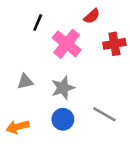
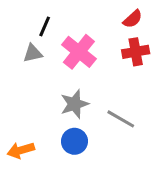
red semicircle: (92, 16) -> (133, 19), moved
gray triangle: (25, 82) -> (33, 53), moved
gray line: (104, 114) -> (121, 119), moved

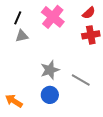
black line: (45, 26) -> (18, 18), moved
pink cross: (79, 52) -> (53, 17), moved
orange arrow: (21, 150) -> (14, 101), turned 48

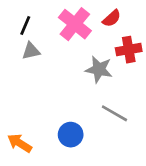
red semicircle: (89, 13) -> (112, 18), moved
gray star: (50, 70) -> (99, 69), moved, turned 30

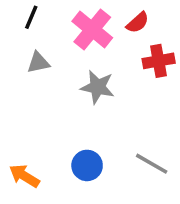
black line: (25, 25) -> (31, 17), moved
gray star: (99, 69) -> (98, 87), moved
gray line: (115, 113) -> (152, 164), moved

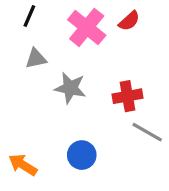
red cross: (159, 61) -> (128, 96), moved
gray star: (98, 87) -> (70, 88), moved
gray line: (152, 164) -> (147, 132), moved

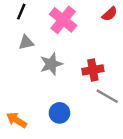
red semicircle: (129, 21) -> (110, 14), moved
gray star: (70, 88) -> (51, 64), turned -30

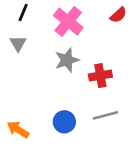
gray triangle: (26, 43) -> (18, 43), moved, turned -49
gray star: (51, 64) -> (67, 60), moved
gray line: (107, 96) -> (105, 115), moved, turned -45

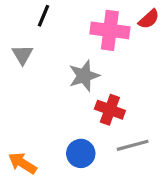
black line: (23, 12) -> (44, 16), moved
pink cross: (68, 21) -> (110, 30), moved, turned -32
red cross: (100, 76) -> (110, 110), moved, turned 30

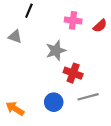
red semicircle: (149, 19) -> (100, 26), moved
pink cross: (110, 30) -> (73, 20), size x0.7
gray triangle: (22, 55) -> (15, 37), turned -40

